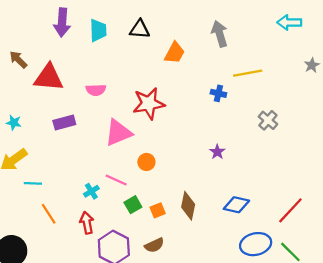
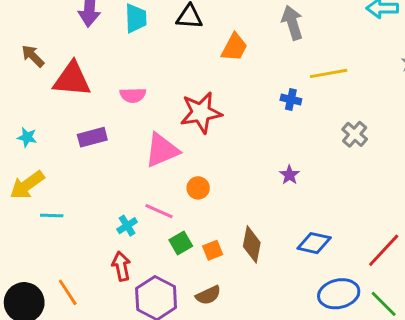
orange line: (49, 214) -> (68, 292), moved

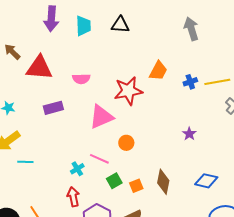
orange trapezoid: (234, 47) -> (158, 71), moved
yellow line: (329, 73) -> (217, 82), moved
blue cross: (291, 100) -> (190, 82), turned -32

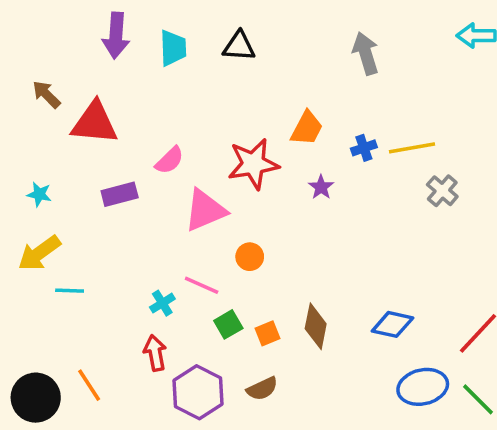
pink semicircle: (81, 79) -> (169, 160), moved, turned -42
purple star: (189, 134) -> (321, 187), moved

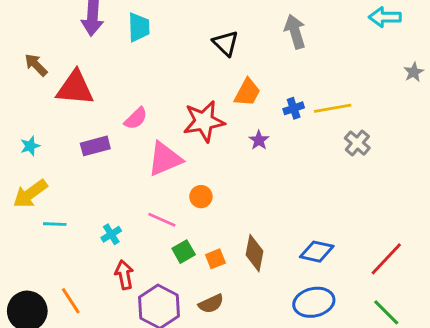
black triangle: (239, 46) -> (226, 43), moved, turned 40
cyan star: (39, 194) -> (30, 146), turned -30
cyan cross: (162, 303) -> (111, 234), moved
blue ellipse: (423, 387) -> (314, 302), moved

